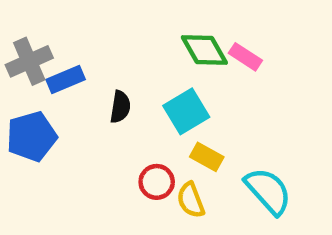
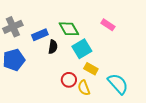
green diamond: (204, 50) -> (69, 29), moved
blue rectangle: (66, 80) -> (40, 35), moved

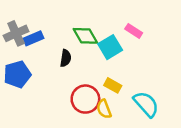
blue rectangle: (40, 35) -> (33, 38), moved
cyan square: (82, 49) -> (110, 47), moved
red circle: (69, 80) -> (85, 99), size x1.5

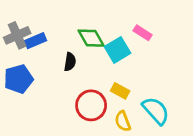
yellow semicircle: (104, 109) -> (123, 121), moved

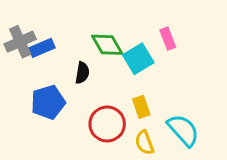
pink rectangle: (143, 33) -> (168, 39), turned 36
blue pentagon: (18, 79) -> (48, 102), moved
yellow rectangle: (120, 91) -> (141, 107), turned 42

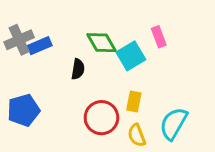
blue pentagon: (48, 102) -> (24, 110), moved
yellow rectangle: (141, 107) -> (134, 101), turned 30
cyan semicircle: (183, 130) -> (174, 124), turned -108

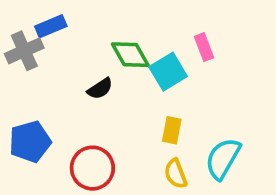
blue rectangle: (40, 46) -> (51, 26), moved
black semicircle: (78, 69) -> (100, 89), turned 48
red circle: (101, 118) -> (92, 168), moved

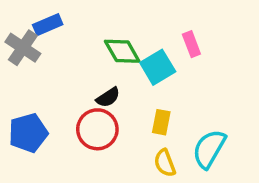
gray cross: (24, 51) -> (23, 48), turned -32
black semicircle: (100, 89) -> (108, 97), moved
red circle: (92, 168) -> (97, 129), moved

